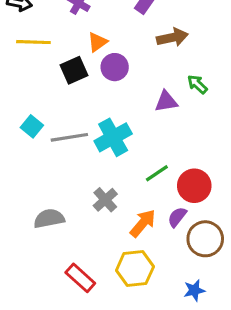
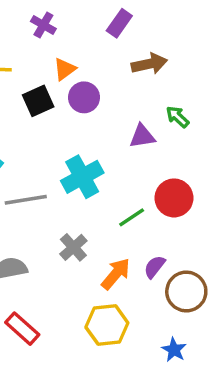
gray line: (69, 137) -> (26, 200), moved
red circle: (194, 186) -> (174, 198), moved
red rectangle: (80, 278) -> (22, 329), moved
blue star: (194, 290) -> (174, 350), turned -30

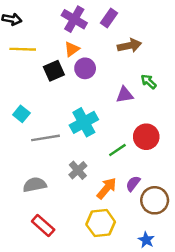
purple cross: (43, 25) -> (74, 19), moved, size x1.5

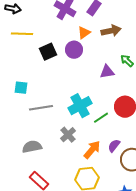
orange triangle: (72, 49) -> (84, 33), moved
cyan square: (21, 114) -> (21, 88), turned -32
cyan cross: (84, 122) -> (80, 106), moved

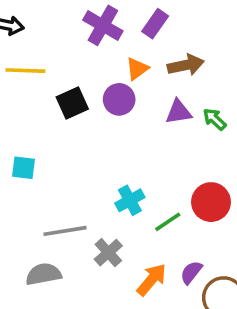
purple triangle: (107, 72) -> (179, 112), moved
cyan cross: (80, 106) -> (130, 200), size x0.7
gray line: (41, 108) -> (65, 231), moved

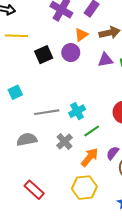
cyan square: (24, 168) -> (15, 92), turned -32
green line: (168, 222) -> (92, 131), moved
gray line: (65, 231) -> (47, 112), moved
gray semicircle: (43, 274) -> (27, 139), moved

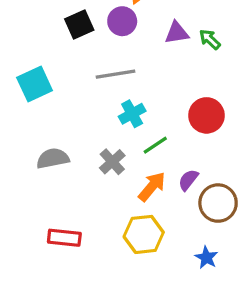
cyan square: (15, 92) -> (35, 84), size x1.5
gray line: (47, 112) -> (116, 74), moved
red rectangle: (34, 190) -> (64, 238), turned -36

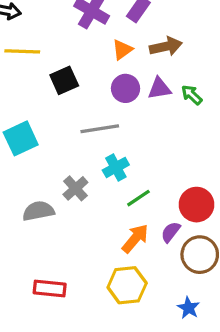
purple circle: (122, 21) -> (126, 88), moved
red circle: (206, 115) -> (196, 205), moved
gray cross: (112, 162) -> (75, 188), moved

